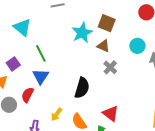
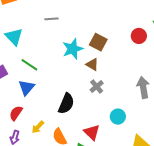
cyan circle: (137, 46) -> (118, 117), moved
green line: (41, 53) -> (29, 65), turned -36
red semicircle: (28, 95) -> (16, 113), moved

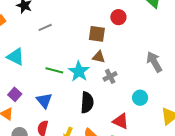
red circle: (139, 36) -> (118, 17), moved
cyan star: (73, 49) -> (79, 71), moved
green line: (29, 65) -> (54, 70), moved
gray cross: (97, 86) -> (110, 76), turned 32

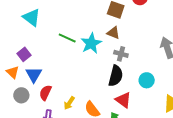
gray cross: (110, 76) -> (121, 54), turned 32
blue triangle: (44, 101) -> (34, 75), moved
black semicircle: (87, 102) -> (116, 76), moved

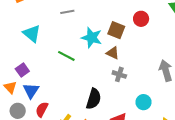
cyan star: (91, 43) -> (92, 38), moved, turned -30
black semicircle: (116, 76) -> (94, 99), moved

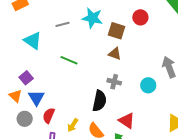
gray line: (67, 12) -> (62, 24), moved
cyan star: (92, 38) -> (92, 18), moved
gray cross: (119, 74) -> (114, 82), moved
cyan circle: (144, 102) -> (148, 85), moved

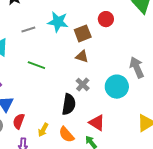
brown square: (117, 31) -> (83, 33), turned -36
gray cross: (114, 82) -> (83, 85), turned 32
cyan circle: (148, 85) -> (117, 87), size x1.5

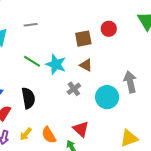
cyan star: (58, 22) -> (56, 64), moved
brown triangle: (82, 56) -> (86, 65), moved
black semicircle: (69, 104) -> (28, 98), moved, turned -30
yellow arrow: (43, 130) -> (26, 134), moved

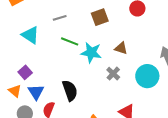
brown square: (83, 39) -> (100, 17), moved
green line: (32, 61) -> (70, 41), moved

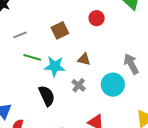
black semicircle: (70, 90) -> (47, 96), moved

